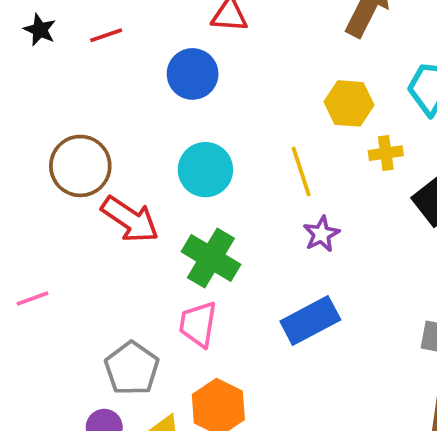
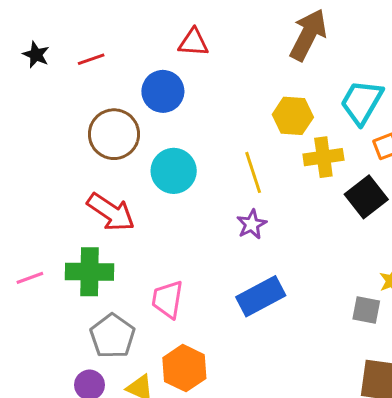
yellow cross: (386, 153) -> (323, 157), size x1.4
brown circle: (80, 166) -> (114, 134), moved
purple star: (321, 234) -> (252, 224), moved
green cross: (211, 258) -> (90, 272), moved, turned -30

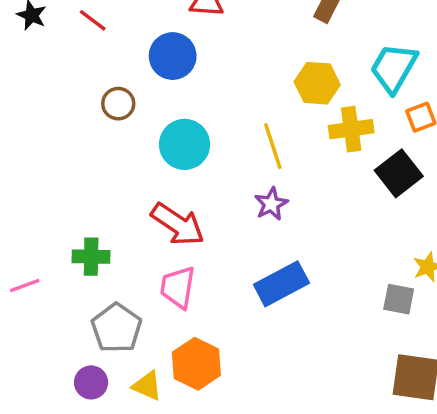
red line: (91, 59) -> (93, 20), turned 56
brown circle: (114, 134) -> (118, 104), size x0.6
red arrow: (111, 212) -> (178, 224), moved
green cross: (90, 272) -> (91, 257), size x0.7
pink line: (30, 278) -> (25, 286), moved

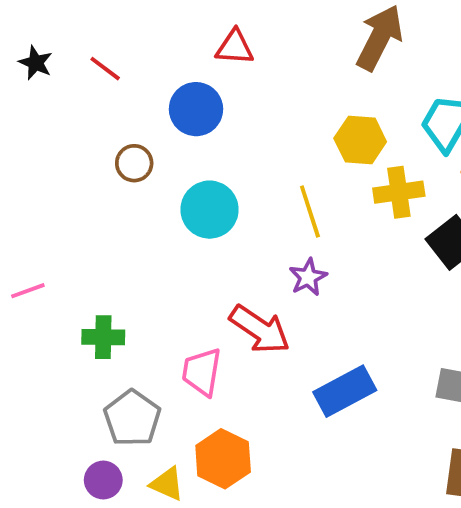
red arrow: (178, 224) -> (260, 329), moved
blue rectangle: (281, 284) -> (345, 391), moved
pink line: (25, 286) -> (28, 291), moved

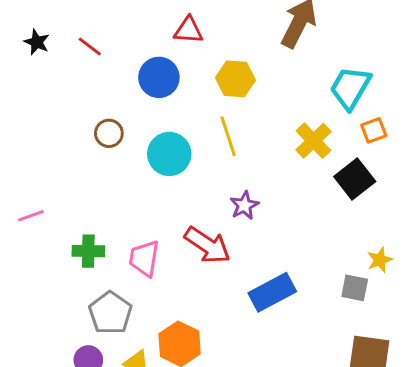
yellow hexagon: (360, 140) -> (235, 79), moved
brown circle: (134, 163) -> (109, 133), moved
yellow cross: (399, 192) -> (313, 141), turned -36
yellow line: (310, 211) -> (228, 136), moved
pink trapezoid: (202, 372) -> (144, 258), moved

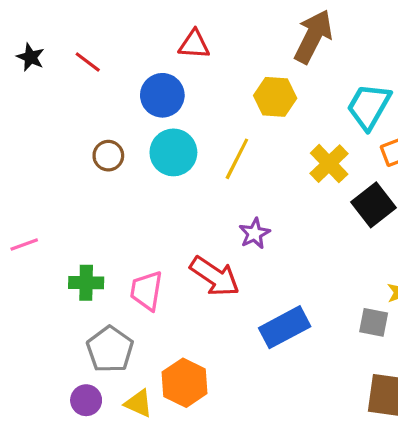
yellow hexagon: (235, 79) -> (275, 97), moved
yellow line: (228, 136) -> (237, 159), turned 45
cyan circle: (169, 154) -> (173, 152), moved

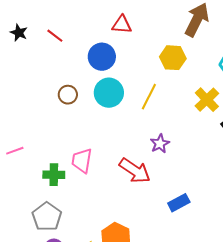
pink trapezoid: (146, 291) -> (82, 161), moved
blue rectangle: (285, 327) -> (179, 203), size x0.7
gray pentagon: (110, 349) -> (47, 217), moved

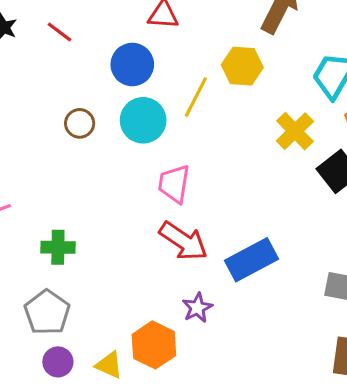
yellow line: (149, 97) -> (196, 97), moved
purple star: (160, 144) -> (197, 308), moved
pink trapezoid: (82, 161) -> (174, 184), moved
blue rectangle: (179, 203) -> (252, 260), moved, size x1.5

